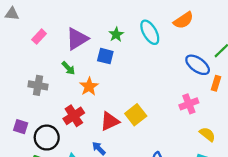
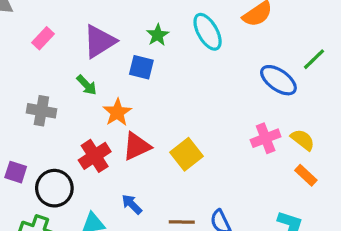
orange rectangle: (216, 83) -> (306, 175), moved, turned -64
red triangle: (110, 121) -> (137, 146), moved
yellow semicircle: (207, 134) -> (303, 140), moved

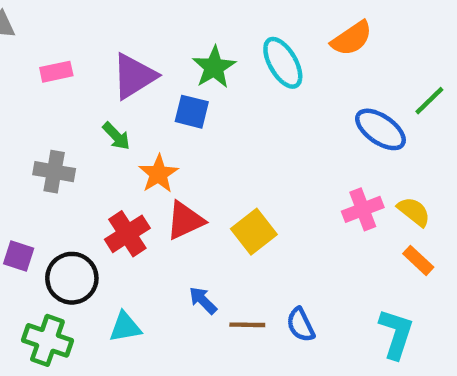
green star: (158, 35) -> (214, 67), size x1.4
pink rectangle: (43, 38) -> (56, 72), turned 35
blue arrow: (132, 204) -> (203, 300), moved

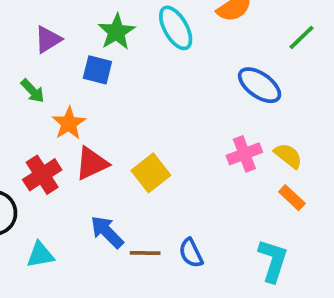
purple triangle: (134, 76) -> (48, 39), size x0.7
green line: (429, 101) -> (301, 37), moved
blue arrow: (203, 300) -> (107, 232), size x1.4

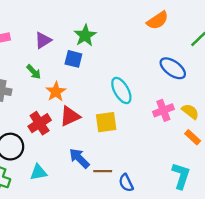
cyan ellipse: (176, 28) -> (121, 90), moved
yellow square: (151, 173) -> (106, 122), turned 30
blue semicircle: (191, 253) -> (126, 183), moved

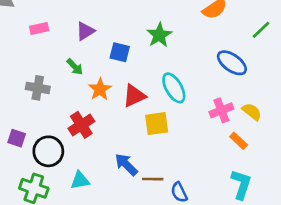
green star: (85, 36) -> (159, 35), moved
red triangle: (70, 116) -> (134, 96), moved
orange rectangle: (193, 137) -> (239, 141), moved

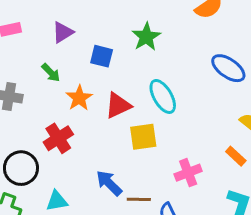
pink cross: (221, 110) -> (188, 173), moved

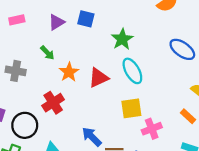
green star: (146, 37) -> (122, 39), moved
blue square: (102, 56) -> (86, 19), moved
yellow square: (143, 137) -> (131, 108), moved

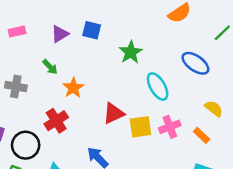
cyan ellipse: (132, 71) -> (158, 86), moved
red triangle: (98, 78) -> (114, 113), moved
pink cross: (152, 129) -> (170, 127), moved

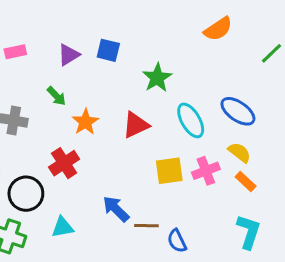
blue ellipse: (195, 63) -> (238, 111), moved
yellow semicircle: (214, 108) -> (239, 152), moved
red triangle: (114, 113) -> (136, 125), moved

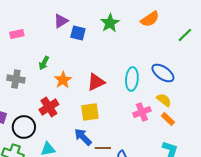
purple triangle: (69, 55) -> (61, 21), moved
green star: (157, 78) -> (110, 23), moved
green arrow: (56, 96) -> (44, 63), turned 72
cyan ellipse: (191, 120) -> (132, 79), turned 35
yellow square: (169, 171) -> (90, 112), moved

